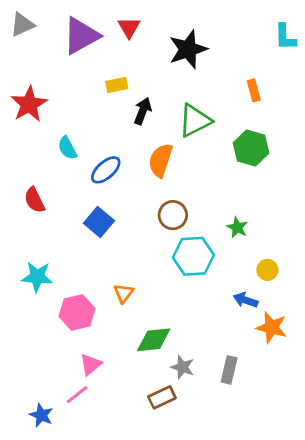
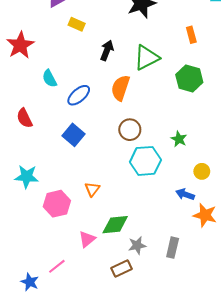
yellow rectangle: (117, 85) -> (77, 24), moved, turned 35
pink triangle: (91, 364) -> (87, 239), moved
gray star: (182, 367) -> (137, 245), turned -30

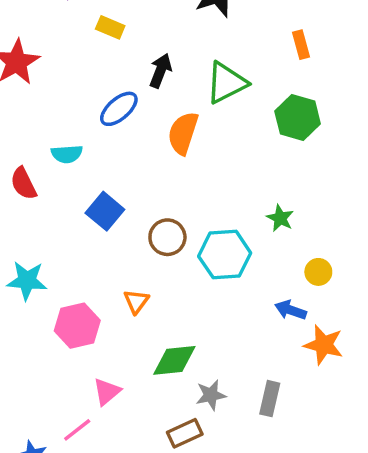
cyan semicircle: (49, 79) -> (67, 154), moved, turned -66
blue ellipse: (79, 95) -> (119, 109), moved
brown circle: (130, 130) -> (167, 237), moved
pink triangle: (87, 239) -> (107, 392), moved

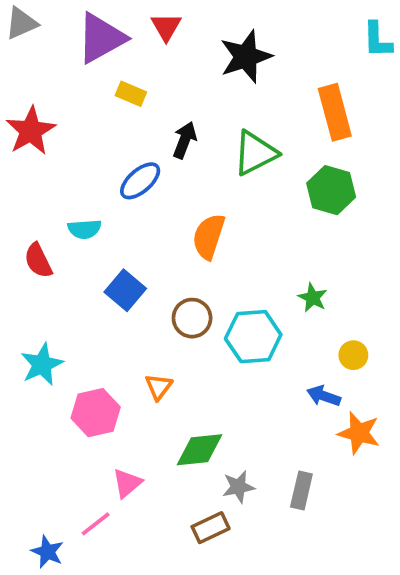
orange rectangle: (301, 45) -> (335, 112), size x1.8
orange semicircle: (183, 133) -> (209, 236), moved
cyan star: (27, 281) -> (42, 364), turned -30

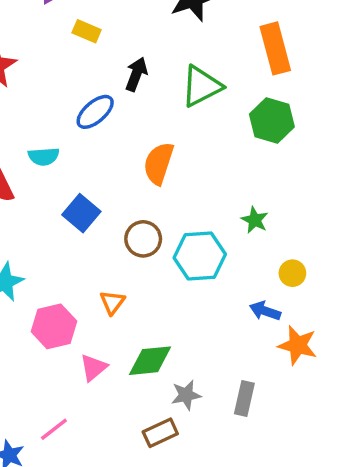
pink triangle: (127, 483) -> (93, 368), moved

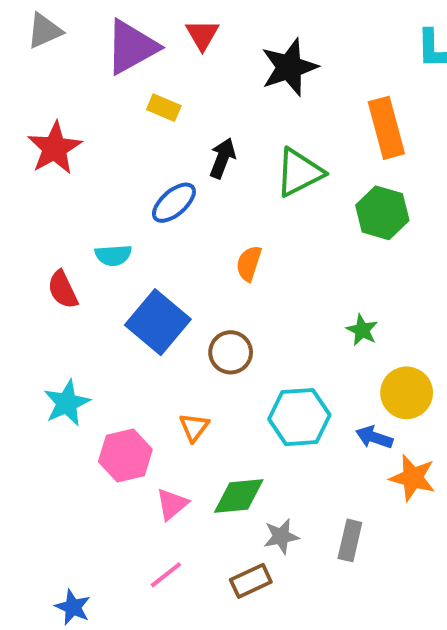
orange semicircle: (159, 163) -> (249, 263), size x0.7
blue square: (81, 213) -> (158, 322), size x1.4
cyan hexagon: (200, 256) -> (299, 417), moved
yellow circle: (292, 273) -> (407, 393), size x1.6
pink line: (54, 429) -> (166, 575), moved

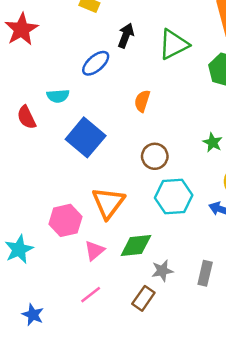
brown circle: (231, 352) -> (155, 156), moved
cyan star: (67, 403) -> (19, 249), moved
orange triangle: (194, 427) -> (108, 203), size x1.8
brown rectangle: (251, 581) -> (143, 298), turned -30

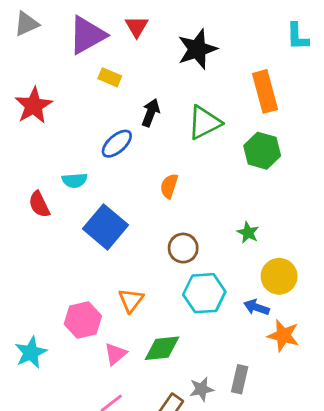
orange triangle: (108, 203) -> (131, 300), size x0.7
gray star: (162, 271) -> (201, 389), moved

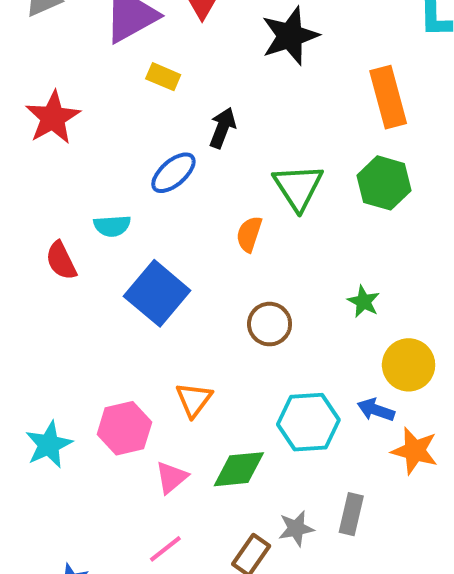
green triangle: (204, 123) -> (298, 187), moved, turned -36
cyan hexagon: (204, 293) -> (308, 422), moved
cyan star: (31, 352) -> (49, 445), moved

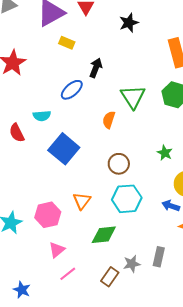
black star: (290, 36) -> (129, 23), size x0.7
cyan hexagon: (308, 422) -> (127, 199), moved
pink triangle: (171, 477) -> (57, 250), moved

